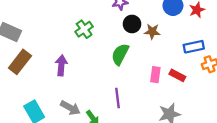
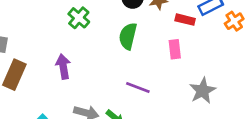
red rectangle: (177, 75) -> (185, 20), moved
purple line: (118, 98) -> (138, 87), turned -48

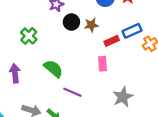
red rectangle: (185, 20) -> (112, 41), turned -40
green semicircle: (128, 36) -> (53, 69), moved, turned 114

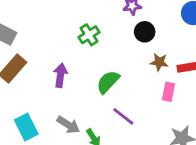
brown star: (91, 25) -> (159, 62), moved
green semicircle: (53, 69) -> (108, 82), turned -102

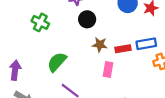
green cross: (89, 35) -> (40, 22), turned -30
purple arrow: (60, 75) -> (15, 70), moved

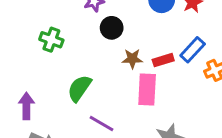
blue rectangle: (146, 44) -> (193, 50), turned -30
pink rectangle: (108, 69) -> (147, 90), size x1.5

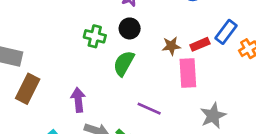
black circle: (112, 28) -> (130, 28), moved
green semicircle: (79, 88) -> (124, 63), moved

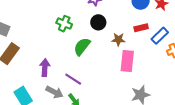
black circle: (130, 28) -> (98, 22), moved
red rectangle: (200, 44) -> (141, 28), moved
purple line: (149, 109) -> (73, 79), moved

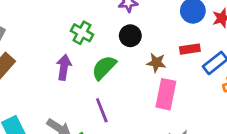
purple arrow: (45, 68) -> (64, 67), moved
purple line: (73, 79) -> (102, 110), moved, turned 30

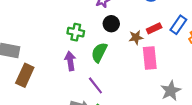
red rectangle: (190, 49) -> (154, 28), moved
purple line: (102, 110) -> (95, 85), moved

